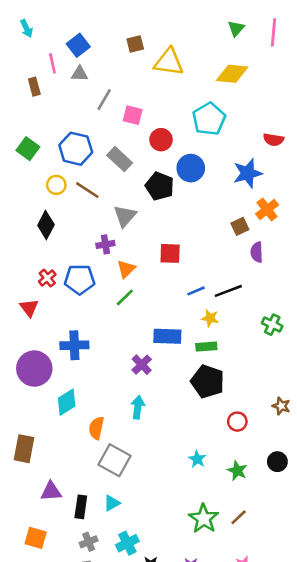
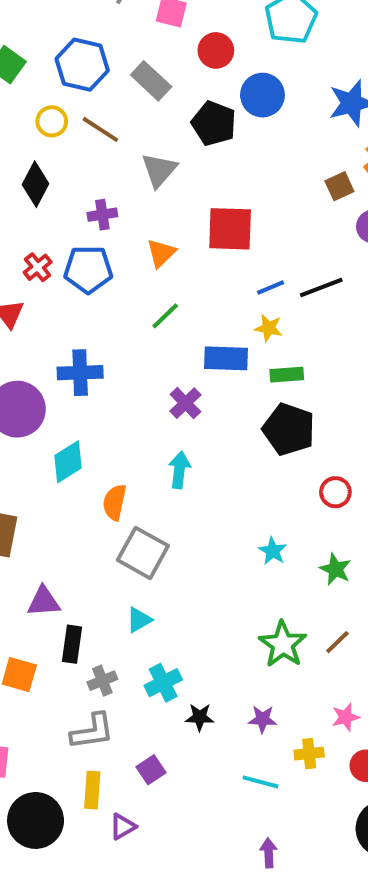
purple cross: (105, 244) -> (102, 215), moved
red square: (170, 253) -> (230, 229), size x1.4
green line: (125, 297) -> (165, 316), moved
yellow star: (210, 318) -> (269, 328), moved
black rectangle: (81, 507) -> (72, 644), moved

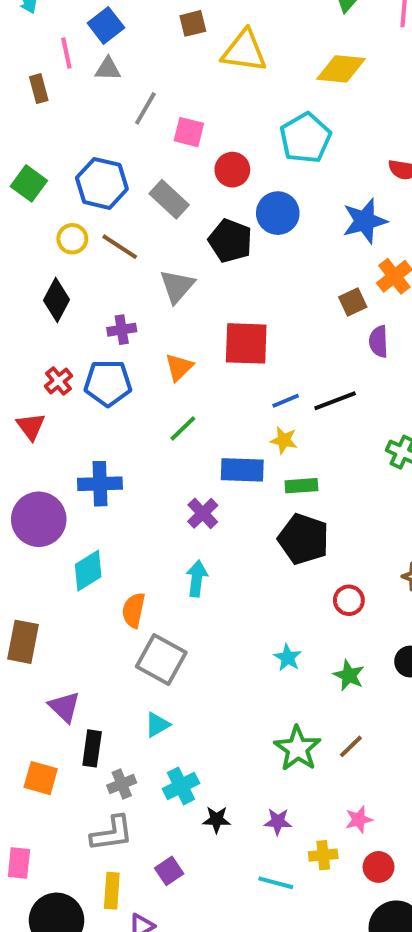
purple triangle: (44, 602) -> (64, 707), turned 48

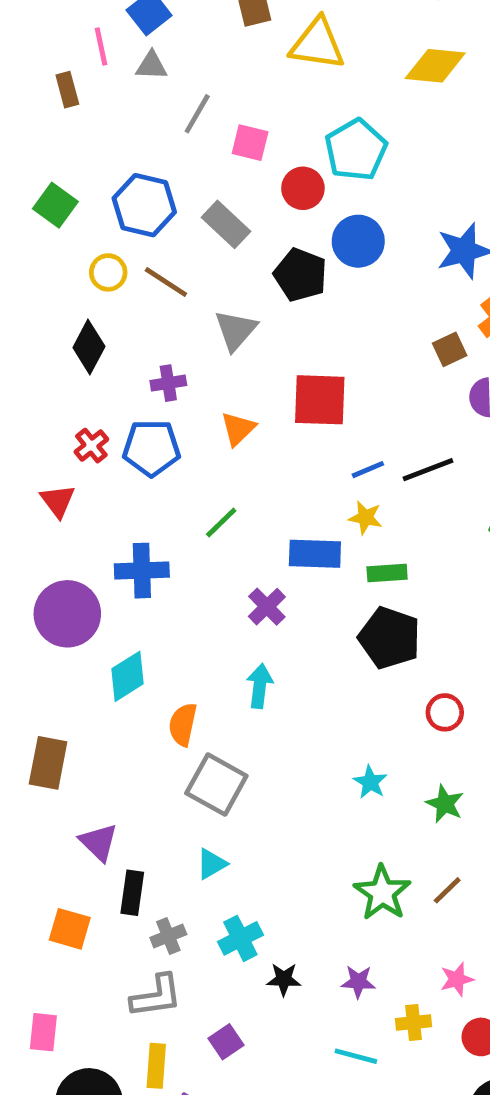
cyan pentagon: (305, 138) -> (356, 150), moved
green line: (183, 428) -> (221, 522), moved

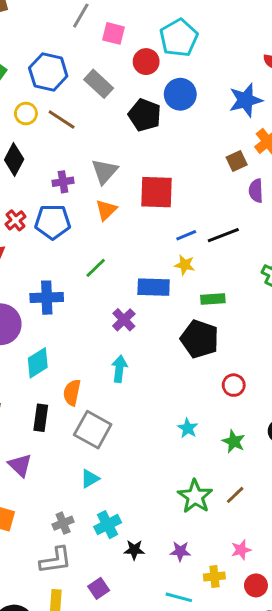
gray triangle: (236, 330) -> (105, 171), moved
green rectangle: (387, 573) -> (213, 299), moved
black rectangle: (132, 893) -> (41, 418), moved

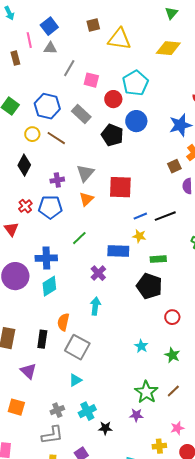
cyan diamond: (38, 363) -> (49, 286), moved
purple star: (180, 551) -> (136, 415), moved

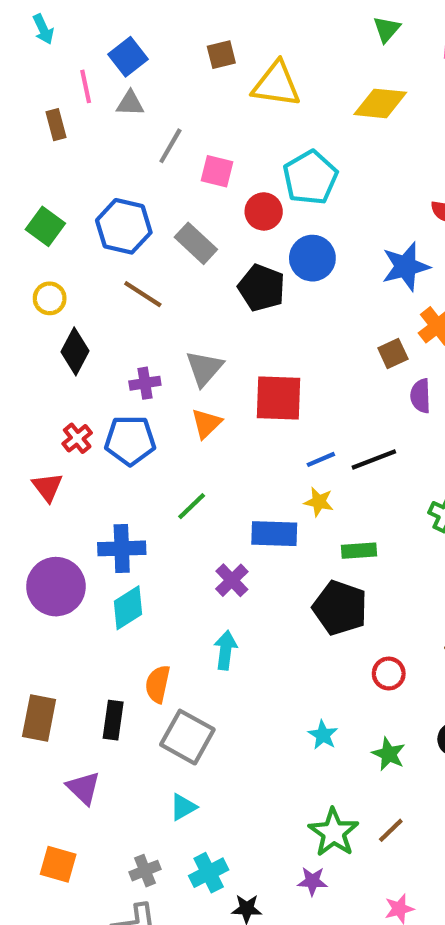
yellow circle: (32, 134) -> (50, 298), moved

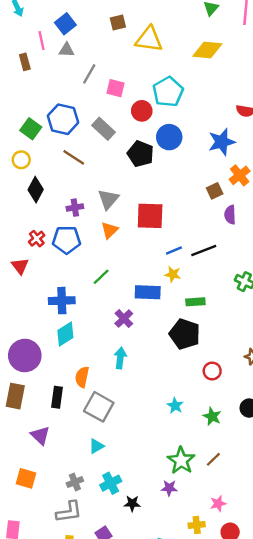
green square: (45, 226) -> (31, 129), moved
purple circle: (56, 587) -> (25, 356), moved

